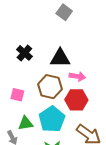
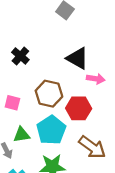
black triangle: (60, 58) -> (77, 58), moved, turned 30
pink arrow: (77, 76) -> (96, 79), moved

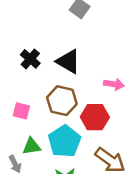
black triangle: (77, 58) -> (68, 61), moved

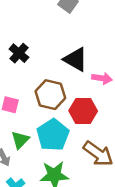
black triangle: (68, 61) -> (76, 59), moved
green triangle: (32, 146) -> (20, 140), turned -36

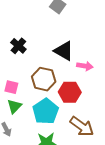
green triangle: (20, 140) -> (14, 106), moved

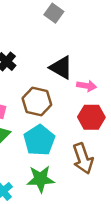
red hexagon: (70, 92) -> (91, 117), moved
brown arrow: (82, 126) -> (83, 158), turned 35

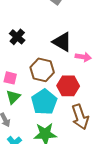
red hexagon: (91, 117) -> (68, 86), moved

